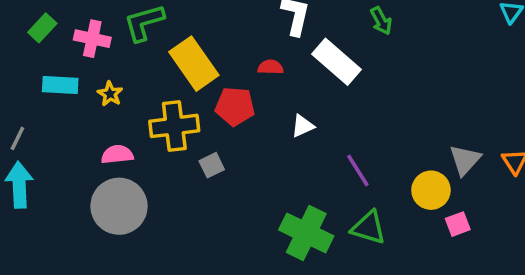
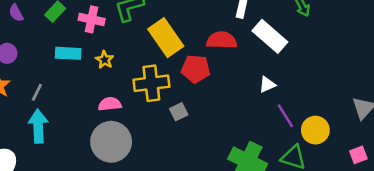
red semicircle: (271, 67) -> (222, 40), size x1.6
white triangle: (303, 126) -> (267, 85), moved
yellow circle: (431, 190) -> (315, 130), moved

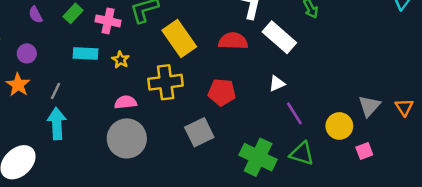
red pentagon: (196, 69) -> (222, 92), moved
gray square: (179, 112) -> (199, 132), moved, size x1.6
yellow circle: (315, 130) -> (339, 126), moved

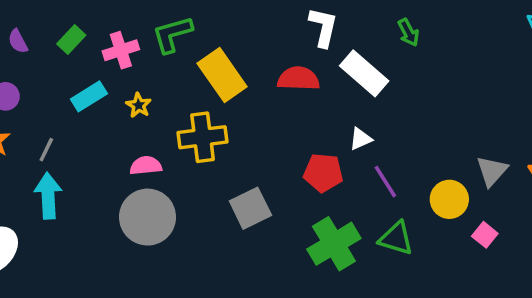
pink cross: (108, 21) -> (121, 50), turned -30
cyan rectangle: (86, 53) -> (89, 96), turned -35
red pentagon: (222, 92) -> (323, 173), moved
pink square: (364, 151) -> (485, 235), turned -30
green cross: (258, 157) -> (334, 244), turned 33

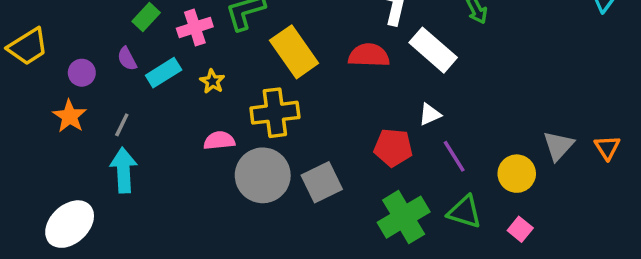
purple semicircle: (18, 41) -> (127, 59), moved
gray circle: (147, 217) -> (263, 175), moved
pink square: (485, 235) -> (520, 229), moved

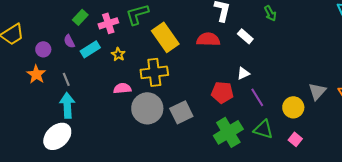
white rectangle: (433, 50) -> (245, 36), size x0.6
gray line: (122, 125) -> (66, 79), turned -48
white ellipse: (70, 224) -> (57, 136), moved

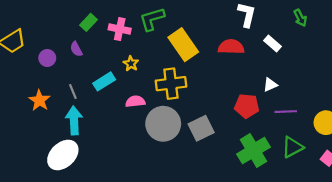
pink cross: (108, 23) -> (120, 29), turned 30
cyan rectangle: (90, 49) -> (104, 81), moved
orange star: (36, 74) -> (39, 100), moved
purple line: (257, 97) -> (286, 112), turned -60
green triangle: (263, 129) -> (292, 147), turned -45

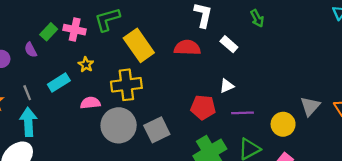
green rectangle: (88, 22) -> (49, 32), moved

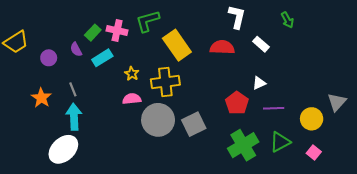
yellow star: (86, 64) -> (132, 74), moved
cyan rectangle: (59, 83) -> (102, 58), moved
red pentagon: (203, 107) -> (237, 103), turned 30

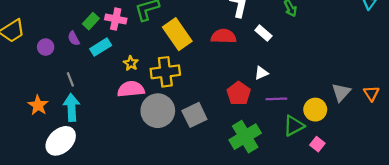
orange star: (41, 98) -> (38, 105), moved
pink semicircle: (132, 99) -> (131, 89), size x1.4
green triangle: (280, 142) -> (294, 126), moved

